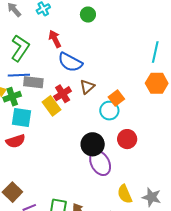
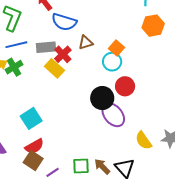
gray rectangle: (33, 82) -> (46, 47), moved
brown triangle: (87, 87) -> (86, 43), turned 35
cyan square: (22, 118) -> (31, 118), moved, turned -30
red circle: (127, 139) -> (125, 86), moved
red semicircle: (16, 141) -> (34, 146), moved

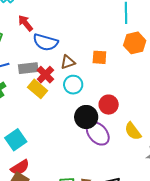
orange square: (116, 48) -> (99, 57), moved, turned -35
cyan circle: (112, 62) -> (73, 85), moved
yellow semicircle: (143, 140) -> (133, 131), moved

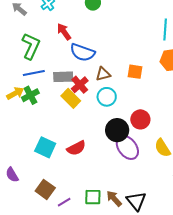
cyan square: (16, 140) -> (45, 147), turned -35
red semicircle: (20, 167) -> (76, 148), moved

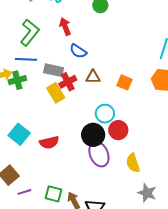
blue semicircle: (82, 52) -> (78, 51), size x0.7
cyan circle: (107, 97) -> (105, 114), moved

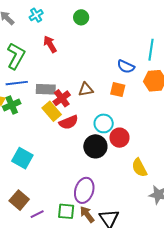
blue semicircle: (78, 51) -> (126, 67), moved
red semicircle: (49, 142) -> (69, 122), moved
purple ellipse: (99, 154) -> (84, 190), moved, turned 50

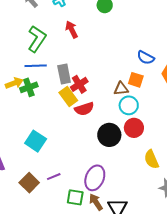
gray rectangle: (46, 89) -> (64, 74), turned 72
brown triangle: (86, 89) -> (121, 89), moved
cyan circle: (104, 123) -> (129, 105), moved
purple line: (37, 214) -> (54, 177), moved

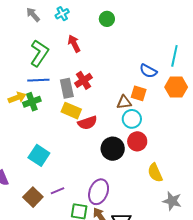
red cross: (79, 84) -> (83, 80), moved
yellow rectangle: (68, 96) -> (71, 111), turned -30

